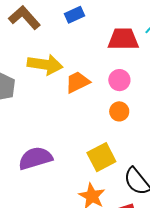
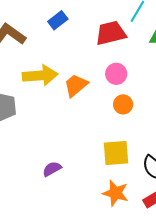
yellow square: (101, 157) -> (116, 153), turned 36
purple semicircle: (35, 158) -> (52, 169), size x0.6

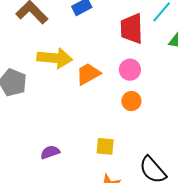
red trapezoid: (111, 33) -> (132, 29), turned -88
yellow square: (116, 153) -> (105, 146), moved, size x0.7

